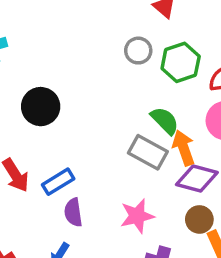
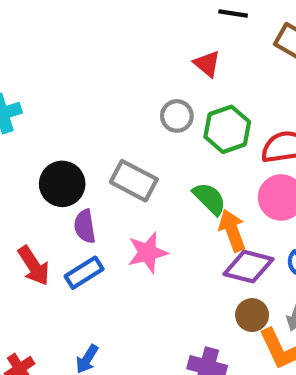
gray rectangle: (148, 152) -> (134, 181), moved
purple semicircle: (73, 212) -> (85, 226), moved
pink star: (137, 216) -> (148, 252), moved

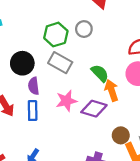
green hexagon: (227, 129) -> (56, 35), moved
purple diamond: (248, 267) -> (94, 109), moved
blue rectangle: (84, 273) -> (33, 111), turned -60

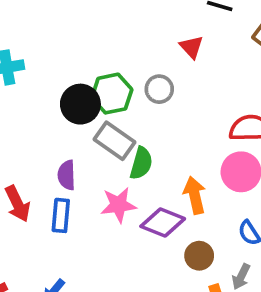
black circle: (22, 63) -> (80, 104), moved
green semicircle: (100, 73) -> (141, 163), moved, turned 54
brown circle: (121, 135) -> (199, 256), moved

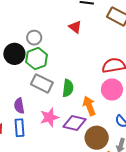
gray circle: (159, 89) -> (34, 38), moved
black circle: (80, 104) -> (14, 54), moved
green semicircle: (141, 163) -> (68, 88), moved
brown circle: (199, 256) -> (97, 138), size x1.5

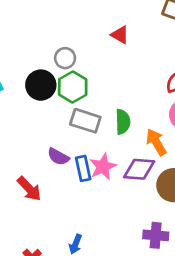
purple semicircle: (19, 106) -> (58, 157), turned -42
blue rectangle: (19, 128) -> (83, 168), moved

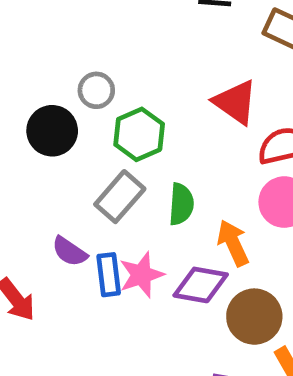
red triangle: (120, 35) -> (235, 102), moved, size x1.5
green hexagon: (73, 87) -> (139, 134), moved
gray rectangle: (85, 121) -> (120, 197), turned -72

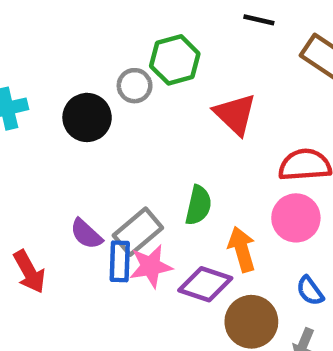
red triangle: (235, 102) -> (235, 114), moved
green hexagon: (139, 134) -> (175, 60), moved
gray rectangle: (120, 197) -> (138, 232), moved

